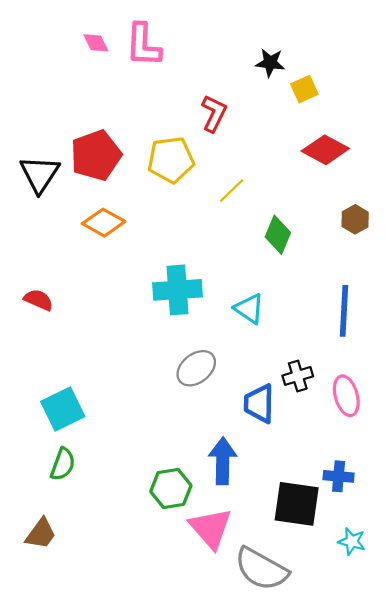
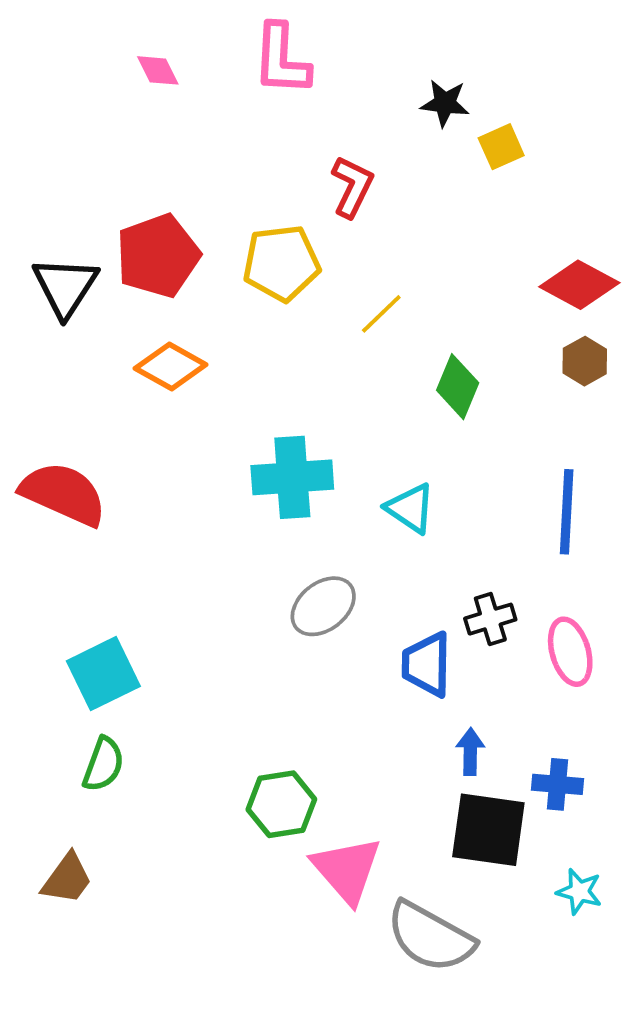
pink L-shape: (143, 45) -> (281, 60), moved
red diamond: (325, 150) -> (579, 285), moved
red semicircle: (39, 300) -> (63, 494), size x1.8
blue arrow: (223, 461) -> (470, 752), moved, size x0.6

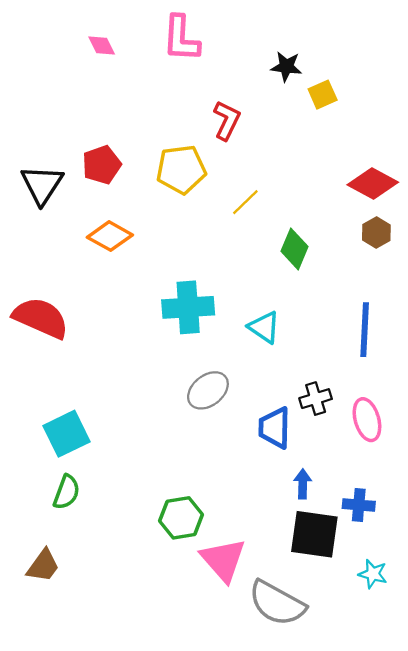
red pentagon: (158, 256) -> (102, 165), size x0.7

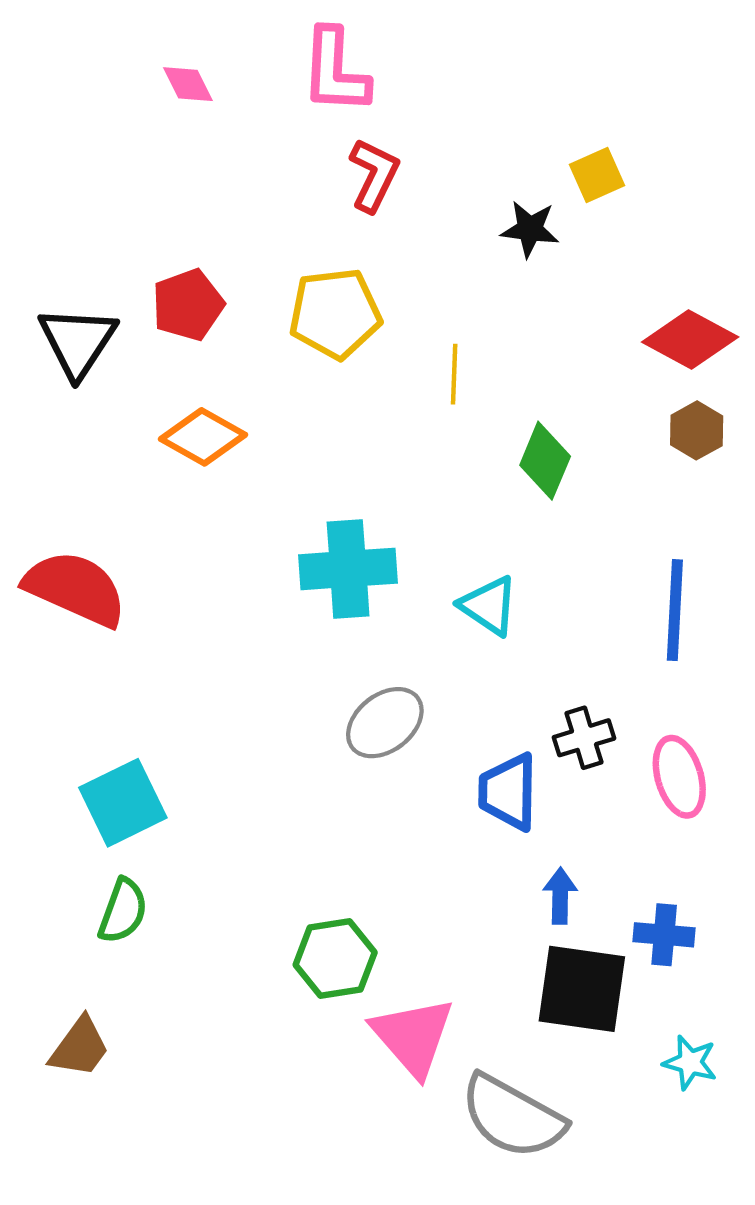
black star: (286, 67) -> (530, 229), moved
red L-shape: (227, 120) -> (374, 175), moved
yellow line: (245, 202) -> (454, 374), turned -44

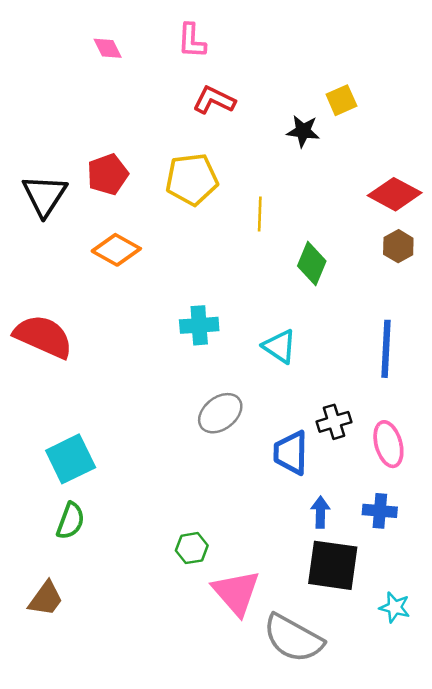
pink L-shape: (335, 71) -> (192, 41), size x0.7
red L-shape: (374, 175) -> (214, 100), turned -90
cyan cross: (348, 569) -> (199, 325), size x0.7
blue cross: (664, 935) -> (380, 511), moved
green hexagon: (335, 959) -> (192, 548), size x0.7

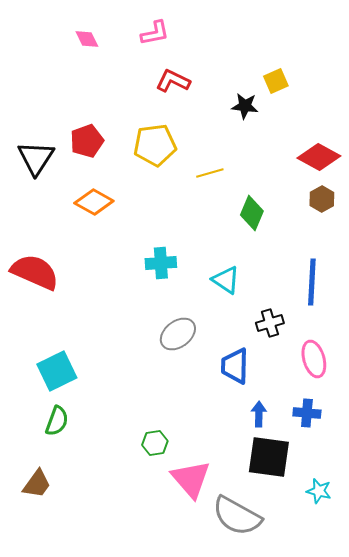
pink L-shape: (192, 41) -> (155, 33), turned -104
yellow line: (260, 214) -> (210, 173), turned 72
black cross: (334, 422) -> (270, 323), moved

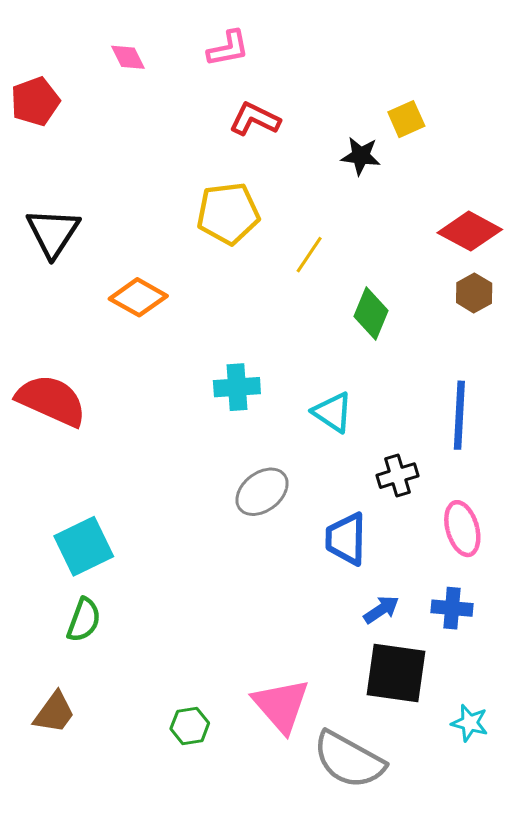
red pentagon: (87, 141) -> (35, 101), moved
yellow line: (210, 173) -> (309, 255), turned -40
blue arrow: (259, 414) -> (381, 610), turned 55
green hexagon: (155, 443) -> (190, 726), moved

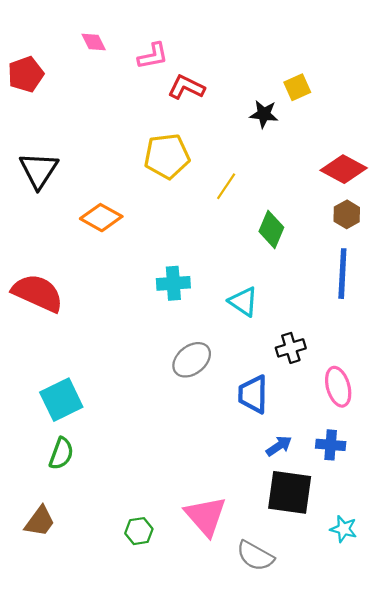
pink L-shape: (228, 48) -> (153, 56), moved
blue line: (459, 415) -> (342, 274), moved
gray semicircle: (349, 760) -> (255, 556), size x0.7

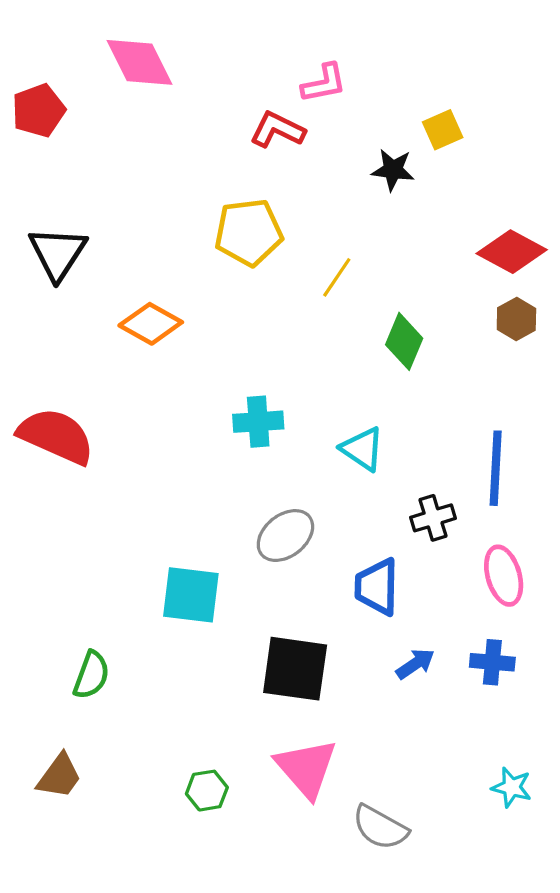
pink diamond: (94, 42) -> (139, 62), size x1.8
pink L-shape: (153, 56) -> (324, 83), moved
blue line: (342, 274) -> (496, 468), moved
cyan square: (61, 400) -> (191, 595), moved, turned 33
black square: (290, 492) -> (295, 669), moved

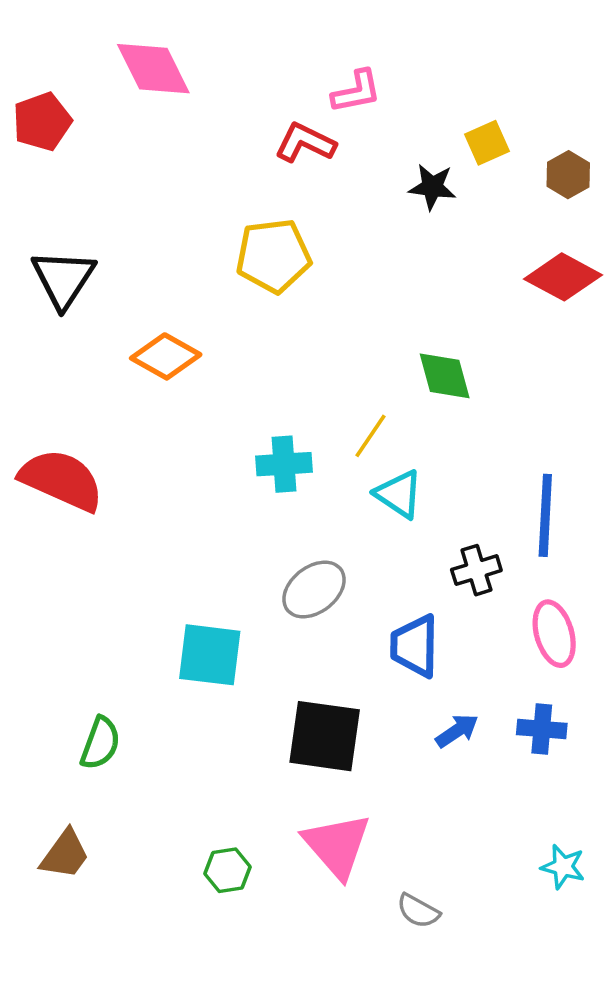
yellow line: (337, 277) -> (371, 436), moved
brown hexagon: (516, 319) -> (568, 175), moved
green diamond: (404, 341) -> (445, 376), turned -38
gray semicircle: (380, 827) -> (418, 911), size x0.7

